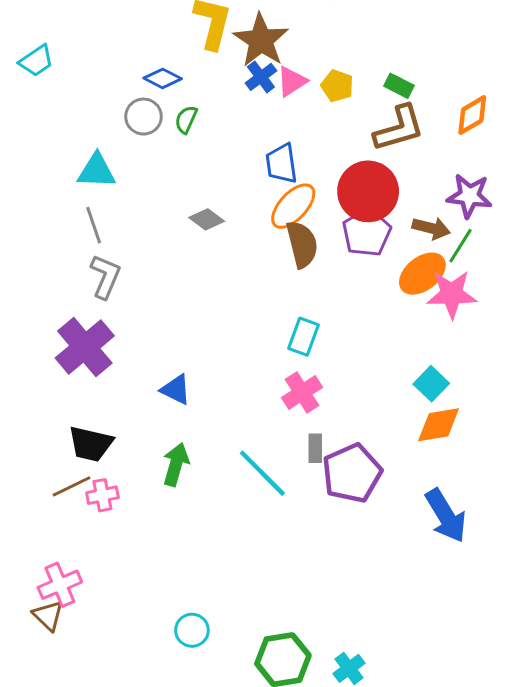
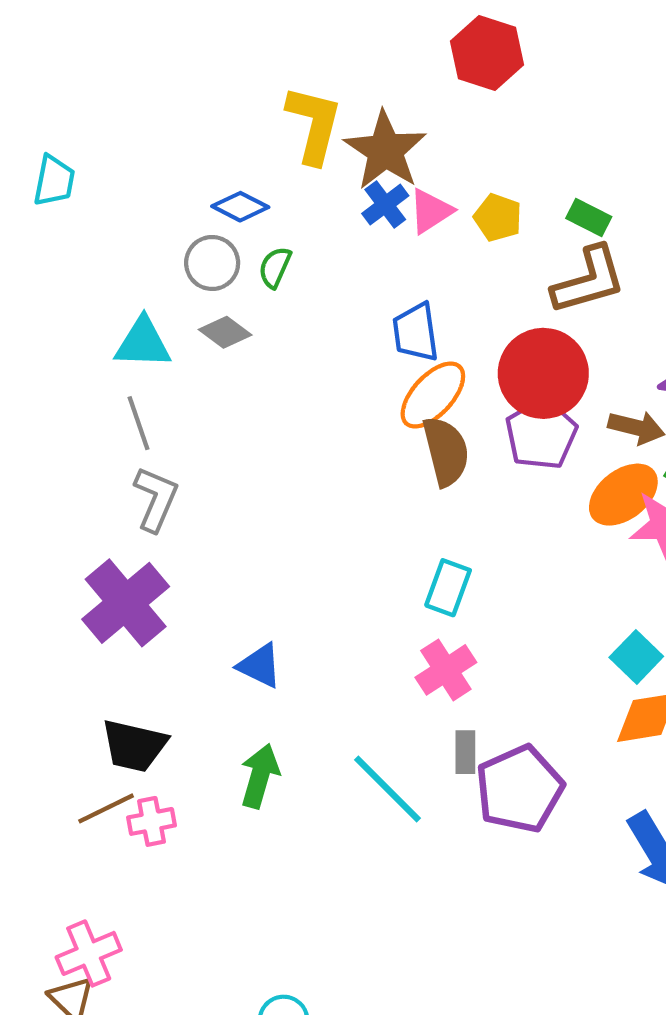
cyan trapezoid: (36, 61) -> (54, 181), turned -45
gray diamond: (207, 219) -> (225, 332), moved

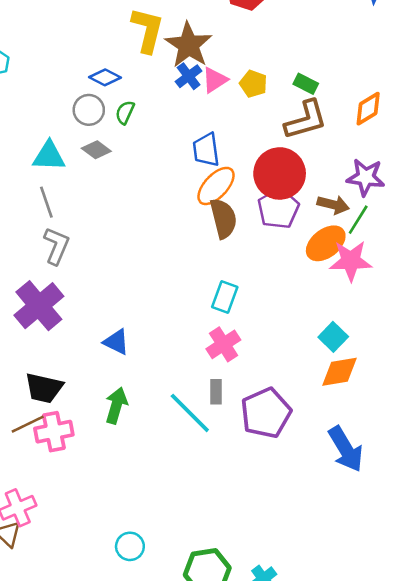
gray rectangle: (465, 752) -> (216, 392), moved
pink cross: (152, 821) -> (54, 432), size x1.4

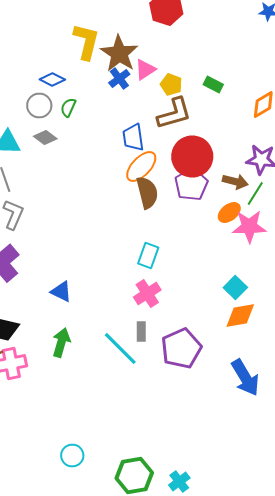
pink triangle: (215, 80) -> (145, 70), moved
brown L-shape: (306, 120) -> (174, 114), moved
orange ellipse: (326, 243) -> (229, 212), size x0.7

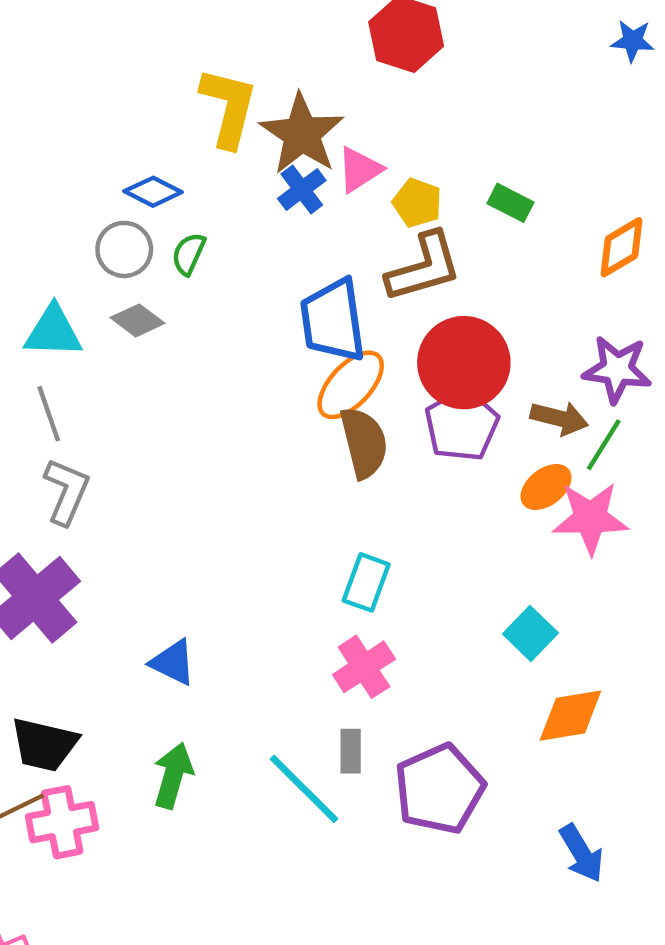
blue trapezoid: (133, 138) -> (333, 320), size x1.4
cyan square: (235, 288) -> (530, 633), moved
blue arrow: (245, 378) -> (582, 853), size x0.7

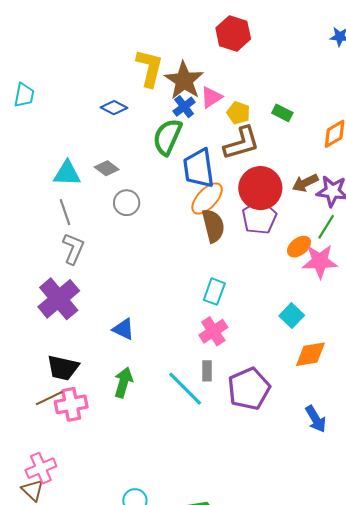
gray circle: (124, 249) -> (127, 203), moved
green semicircle: (189, 254) -> (167, 137), moved, size x1.8
brown arrow: (559, 418) -> (305, 183), moved, turned 140

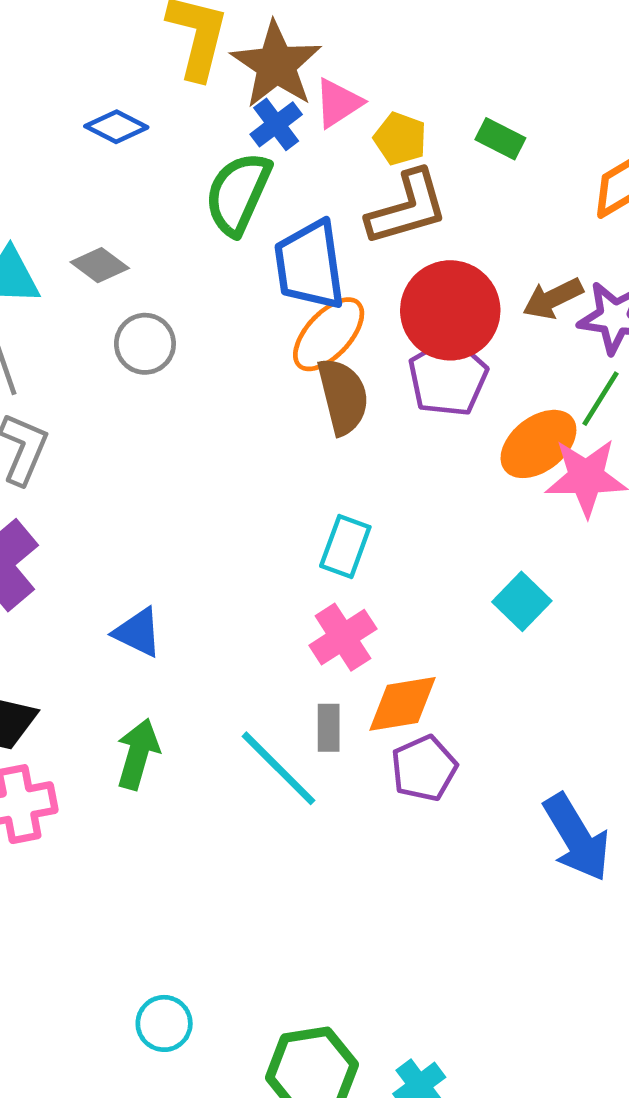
orange ellipse: (299, 247) -> (538, 444), size x1.4
orange diamond: (310, 354) -> (403, 704), moved
purple pentagon: (249, 389) -> (424, 768), size x0.7
blue arrow: (316, 419) -> (577, 837), size x1.4

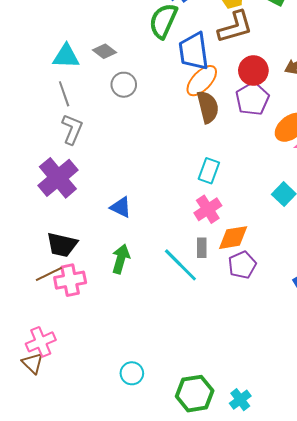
red circle: (450, 310) -> (253, 70), size x0.7

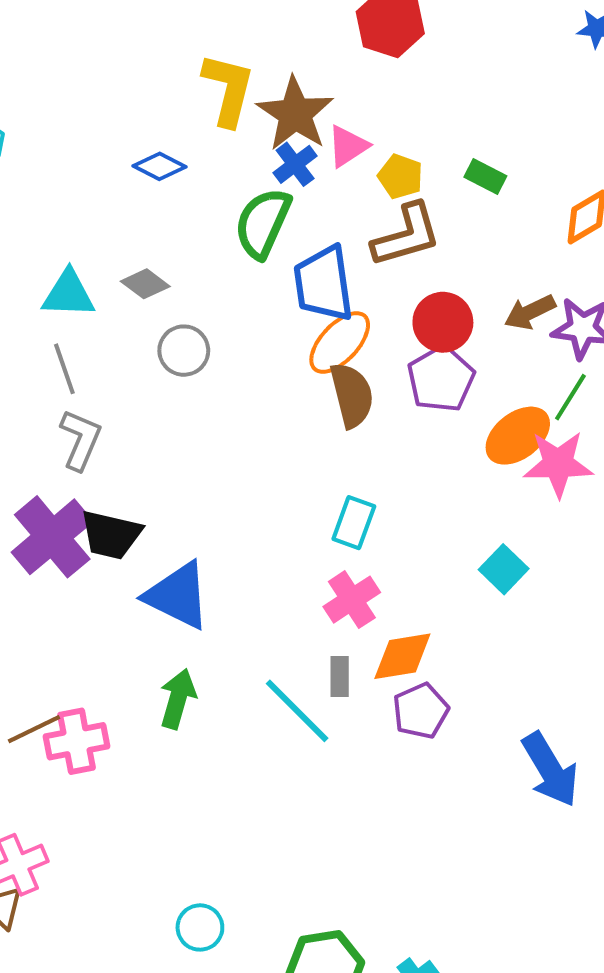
blue triangle: (121, 207) -> (178, 596), size x1.6
black trapezoid: (62, 245) -> (111, 535), moved

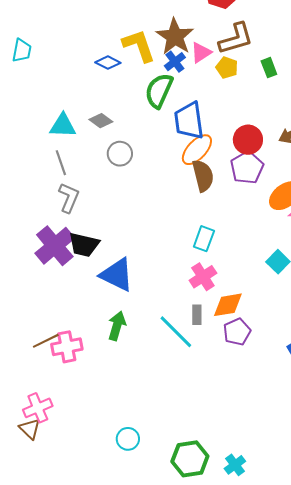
yellow L-shape: (228, 89) -> (139, 46), moved, turned -33
green rectangle: (485, 176) -> (269, 68), turned 42
brown L-shape: (406, 235) -> (236, 39), moved

